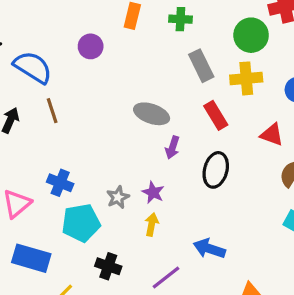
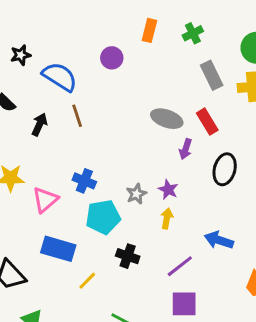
green cross: (180, 19) -> (193, 33), turned -30
red rectangle: (216, 115) -> (207, 122), moved

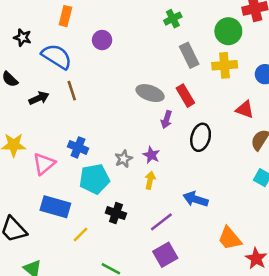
orange rectangle: (149, 30) -> (65, 16), moved
black star: (21, 55) -> (22, 38), turned 30
black arrow: (39, 124) -> (39, 98), turned 42
purple square: (184, 304) -> (165, 255), turned -30

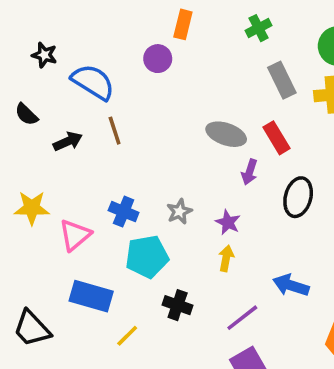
orange rectangle: (65, 16) -> (183, 24), moved
gray star: (124, 159) -> (179, 212), moved

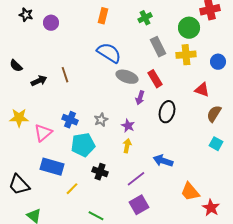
black star: (44, 55) -> (26, 15), moved
purple circle: (158, 59) -> (51, 23), moved
blue semicircle: (93, 82) -> (109, 53), moved

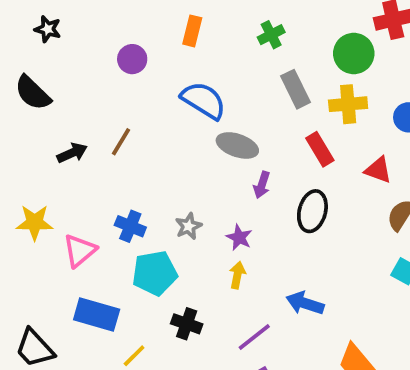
purple circle: (51, 23) -> (132, 59), moved
black semicircle: (16, 66) -> (33, 93), moved, size x1.5
brown line: (65, 75) -> (121, 142), turned 49
red rectangle: (155, 79) -> (320, 149), moved

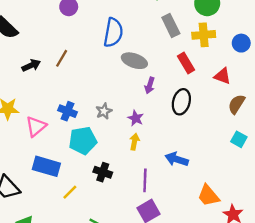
blue semicircle: (204, 100) -> (113, 33), turned 68
purple line: (254, 337) -> (145, 180), turned -50

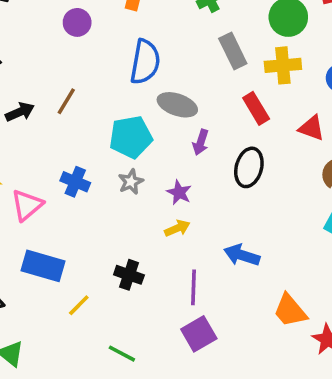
cyan pentagon: (83, 140) -> (131, 137), moved
yellow arrow: (134, 142) -> (177, 228), turned 56

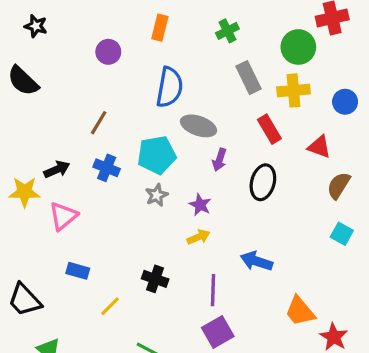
black arrow: (20, 112) -> (57, 169), moved
blue cross: (75, 182) -> (107, 168), moved
blue rectangle: (43, 266) -> (78, 271), size x0.6

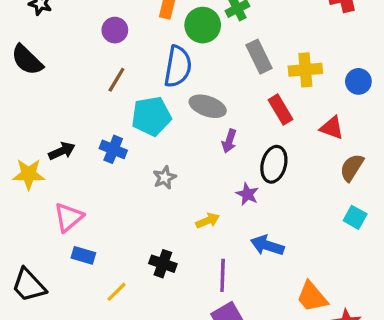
green circle: (298, 47) -> (203, 25), moved
brown line: (99, 123) -> (116, 80), moved
cyan pentagon: (157, 155) -> (151, 116), moved
purple star: (200, 205) -> (247, 194), moved
pink triangle: (63, 216) -> (68, 217), moved

